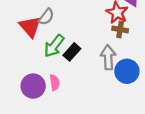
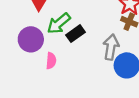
purple circle: (33, 86) -> (31, 39), moved

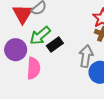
pink semicircle: (51, 61) -> (34, 68), size x1.5

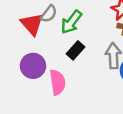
green arrow: (40, 36) -> (71, 22), moved

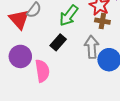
green arrow: (71, 22) -> (69, 16), moved

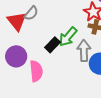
green arrow: (69, 16) -> (68, 37), moved

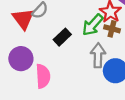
green arrow: (68, 37) -> (93, 25), moved
black rectangle: (52, 45) -> (62, 37), moved

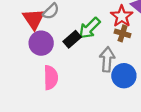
green arrow: (93, 25) -> (89, 28), moved
purple circle: (21, 59) -> (41, 43), moved

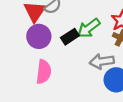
gray arrow: (107, 59) -> (102, 61), turned -110

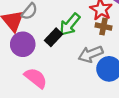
pink semicircle: (44, 72) -> (36, 78), turned -45

